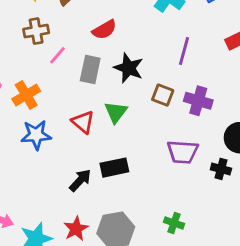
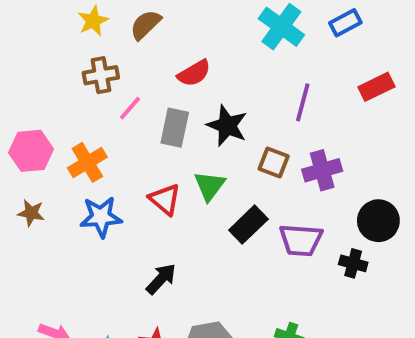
purple cross: (198, 101) -> (322, 170), turned -32
black rectangle: (114, 168) -> (248, 225), moved, turned -32

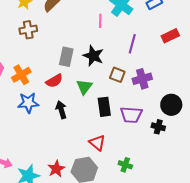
red semicircle: (194, 73) -> (54, 81), moved
pink line: (130, 108) -> (100, 21), moved, turned -40
red triangle: (165, 199) -> (97, 143), moved
black rectangle: (248, 225) -> (104, 107), turned -54
black arrow: (161, 279) -> (61, 110), moved, turned -60

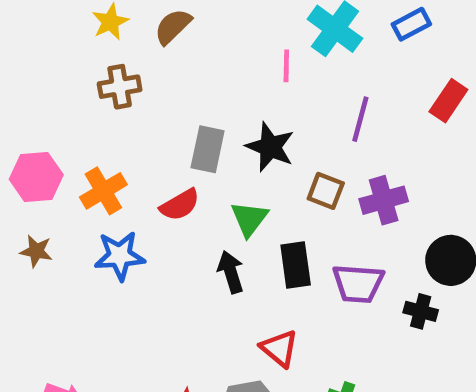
red rectangle: (170, 36) -> (448, 101), turned -30
black arrow: (61, 110) -> (231, 272), moved

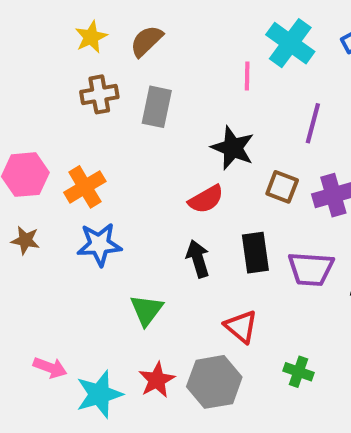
gray rectangle: (208, 149) -> (157, 107), moved
red semicircle: (180, 205) -> (206, 199), moved
green triangle: (249, 219) -> (147, 310), moved

